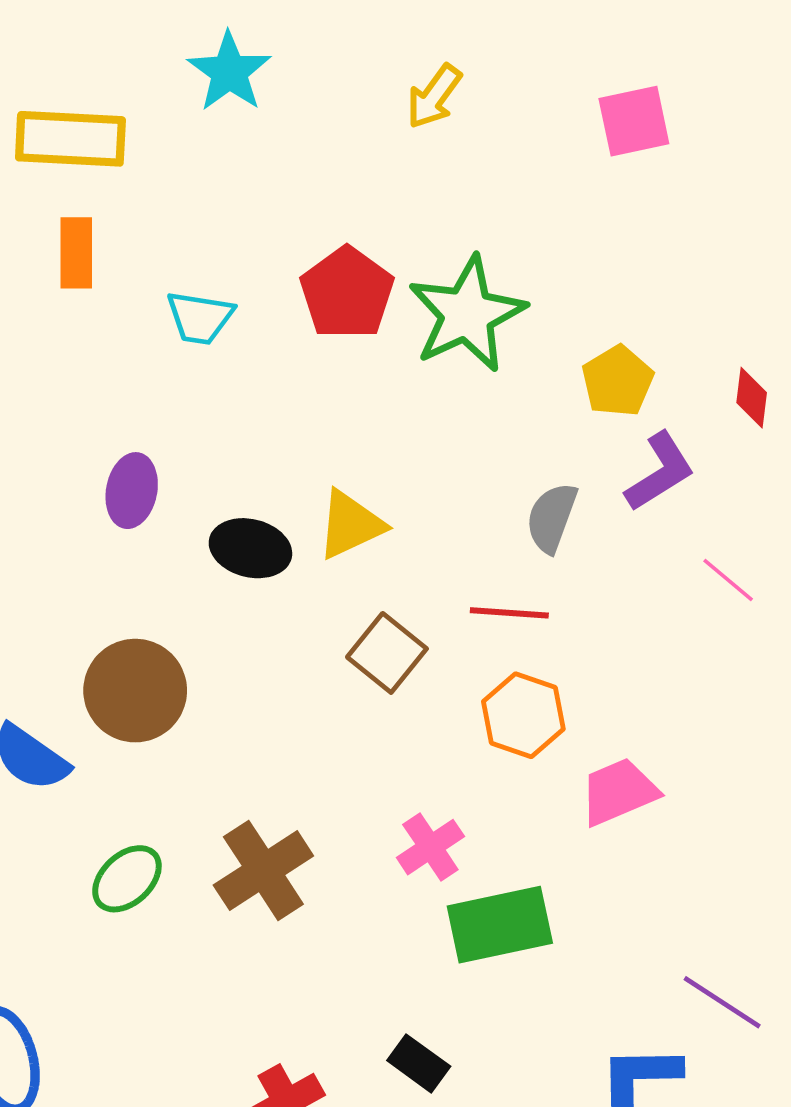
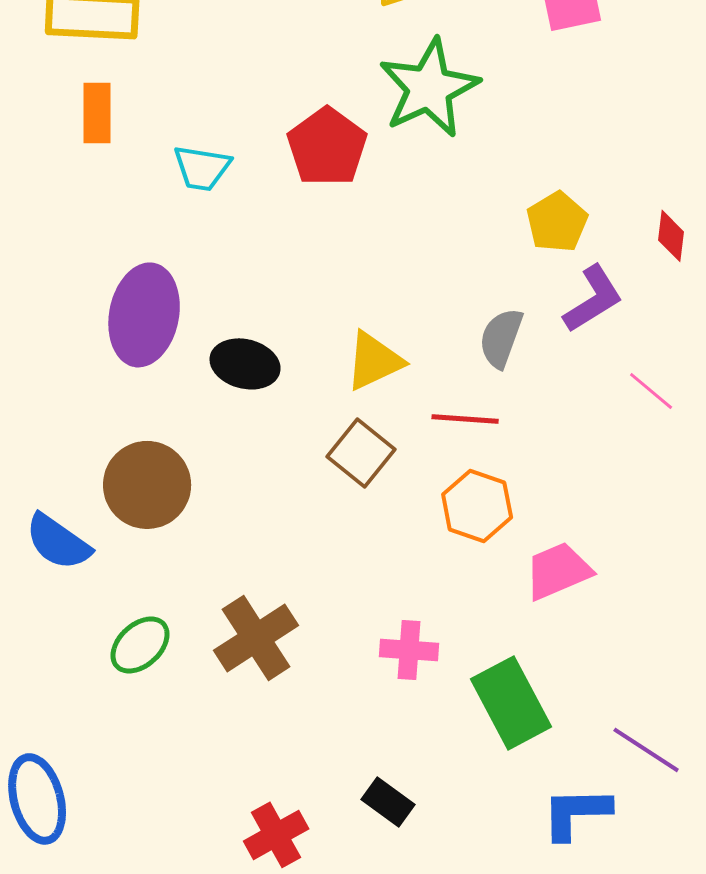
green star: (467, 314) -> (429, 88), moved
purple ellipse: (132, 491) -> (144, 315), size x1.6
yellow triangle: (350, 525) -> (374, 361), moved
pink cross: (430, 847) -> (409, 650), moved, turned 38
green rectangle: (500, 925) -> (511, 703), moved, turned 74

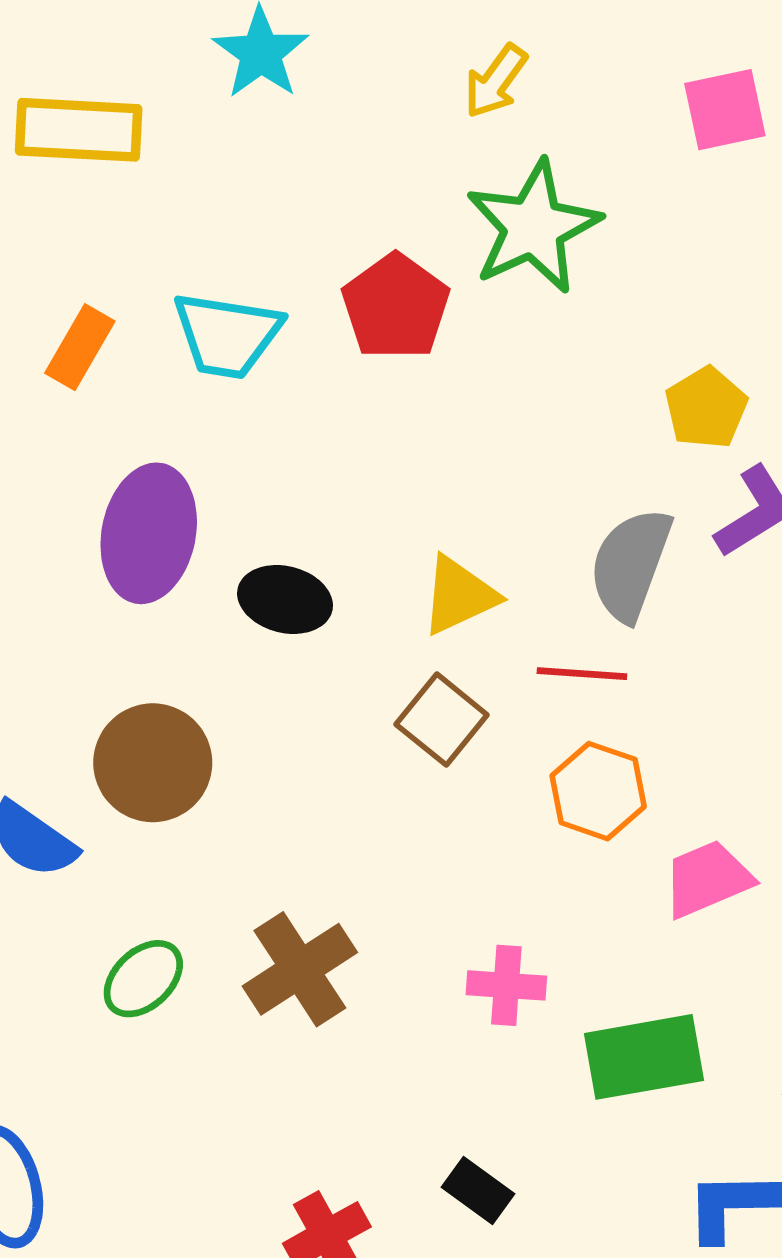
orange rectangle: (97, 113) -> (80, 347), moved, turned 30
cyan trapezoid: (202, 168) -> (227, 335), size x1.4
gray semicircle: (501, 338) -> (630, 564), size x1.4
green rectangle: (511, 703) -> (644, 1057), turned -72

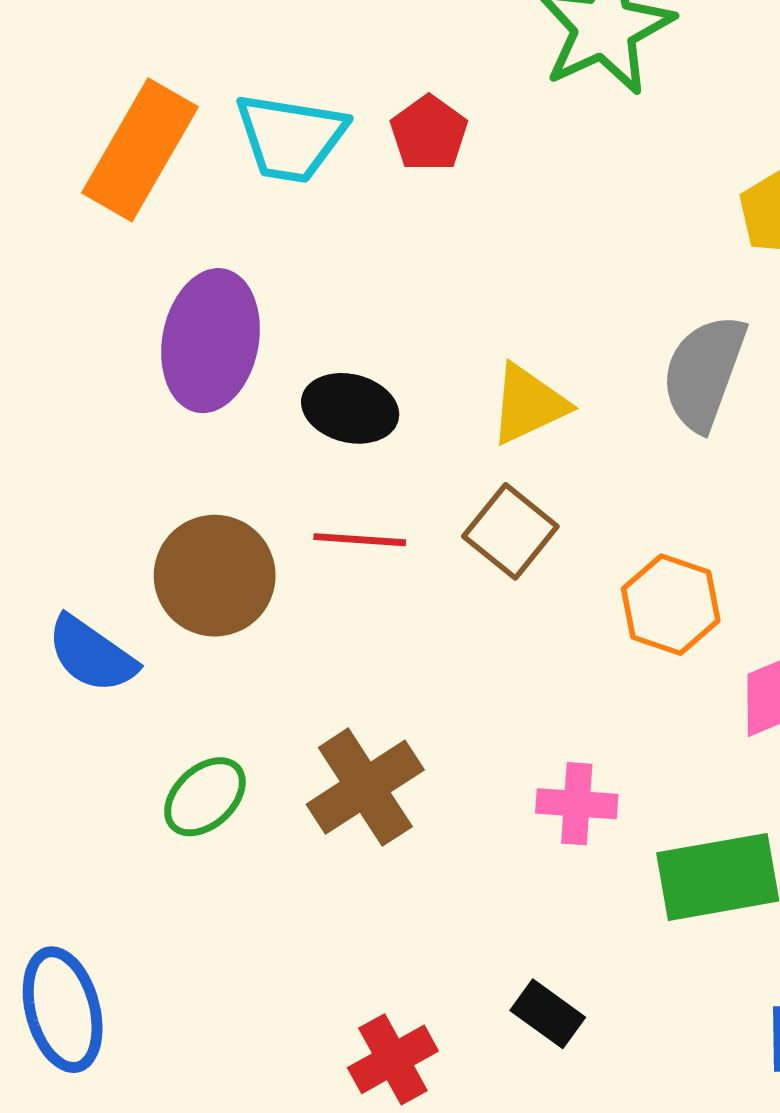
red pentagon: (396, 307) -> (429, 133), moved, size x0.7
orange rectangle: (80, 347) -> (140, 150), size x1.6
red line: (582, 674) -> (360, 540), moved

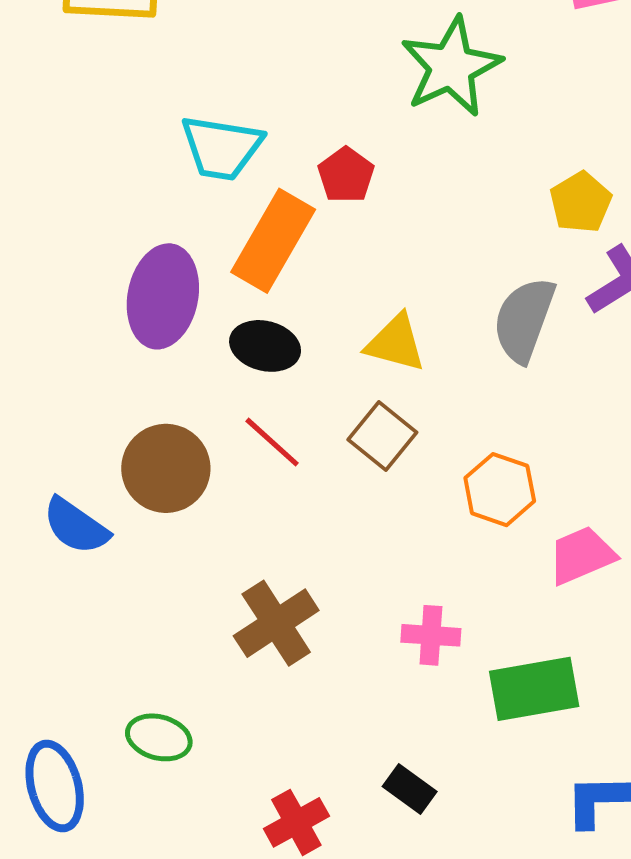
red pentagon: (429, 133) -> (346, 175), moved
orange rectangle: (140, 150) -> (273, 241), moved
yellow triangle: (528, 404) -> (396, 343), turned 40
red line: (360, 540) -> (272, 442), turned 38
green ellipse: (205, 797) -> (159, 737), moved, turned 58

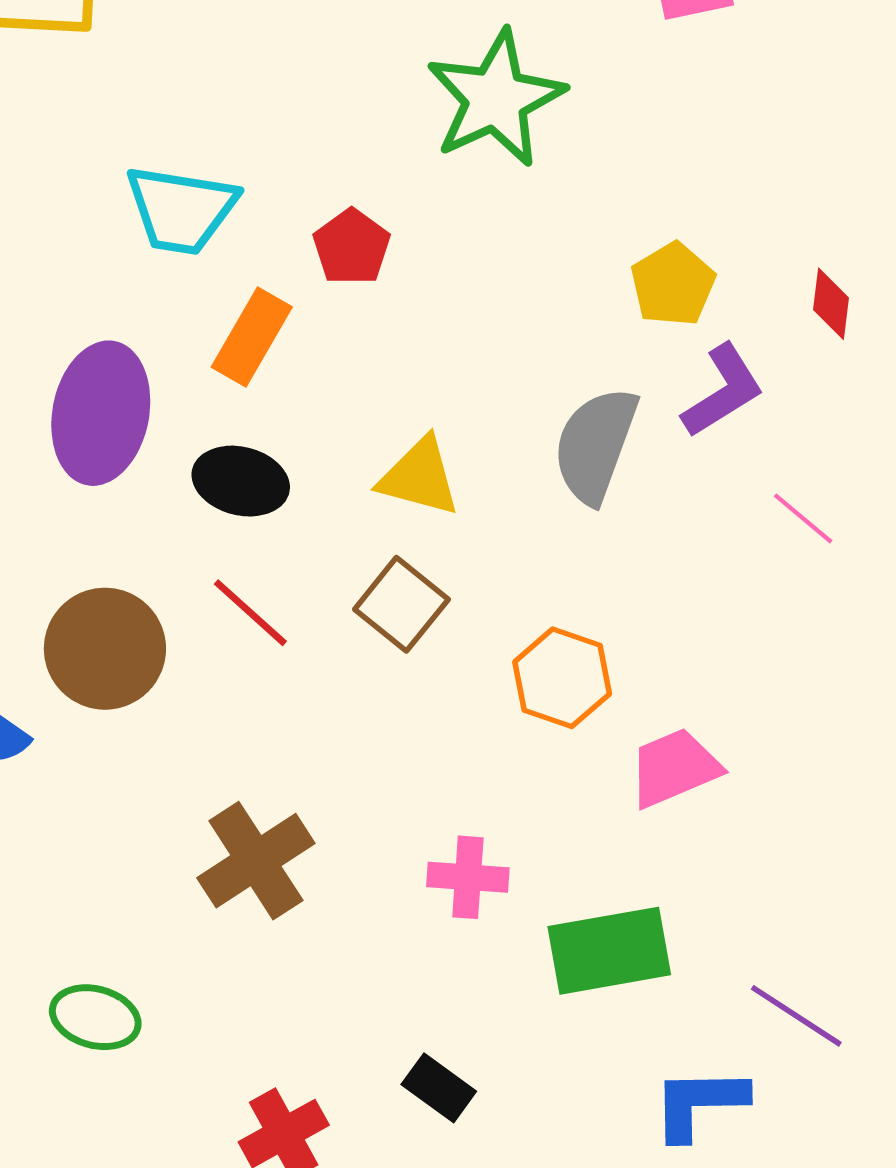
orange rectangle: (273, 241) -> (252, 337), size x0.7

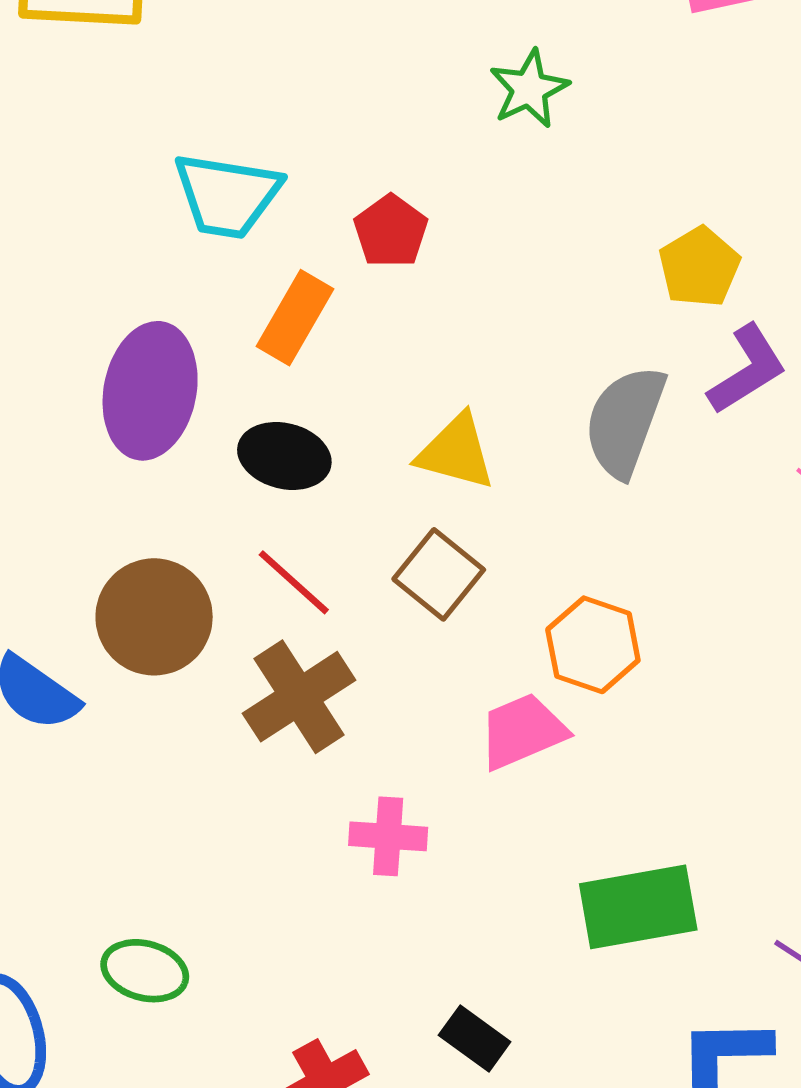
green star: (496, 99) -> (529, 89), size x0.6
pink trapezoid: (674, 768) -> (522, 731), moved
brown cross: (256, 861) -> (299, 697), moved
pink cross: (468, 877) -> (388, 836), moved

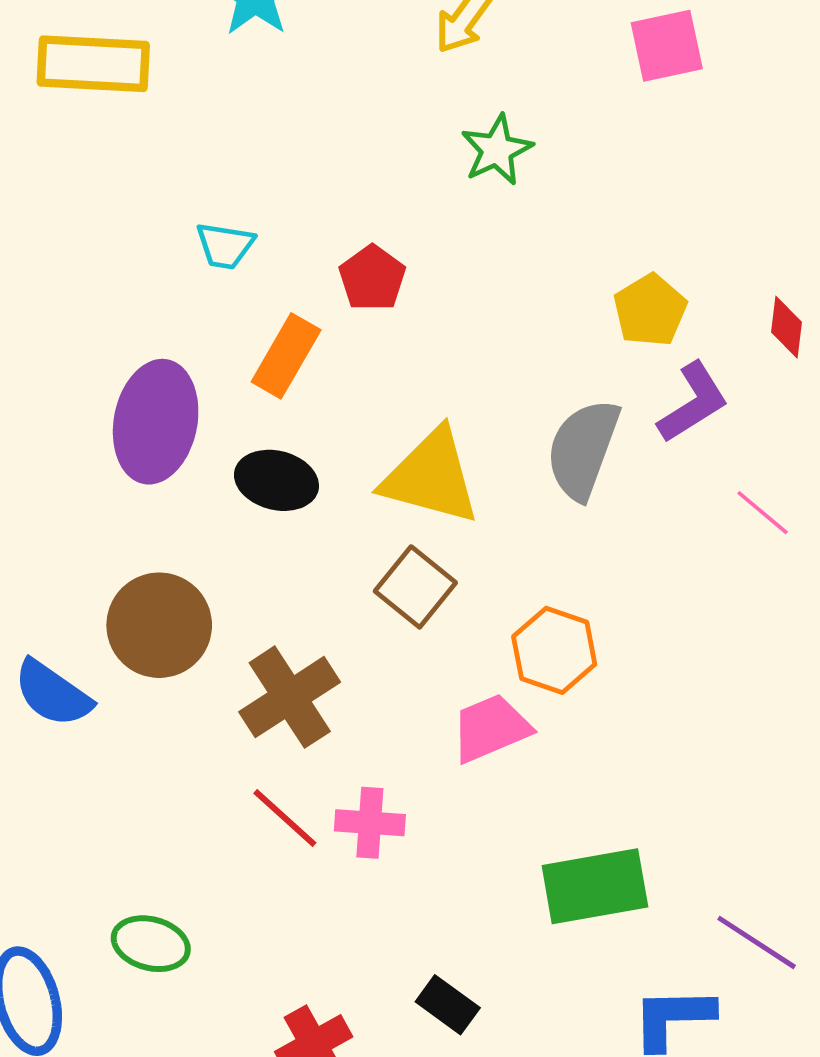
cyan trapezoid: (227, 195) -> (225, 246), size x0.6
yellow triangle: (456, 452) -> (431, 477), size x1.4
red line: (294, 582) -> (285, 818), moved

